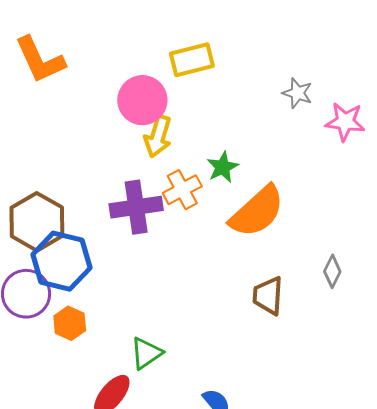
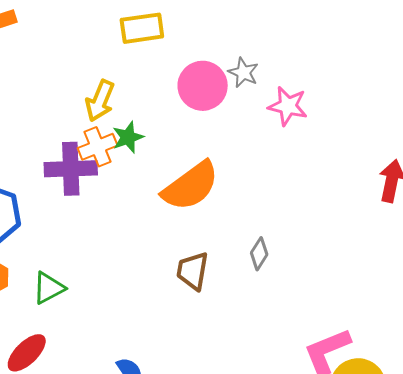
pink circle: (142, 100) -> (203, 86), moved
green star: (223, 167) -> (128, 137), moved
orange cross: (182, 190) -> (98, 147), moved
green triangle: (146, 353) -> (49, 288), moved

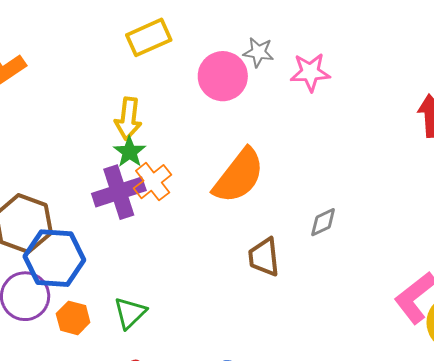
green star: (128, 137) -> (130, 152), moved
orange cross: (98, 147) -> (153, 182), moved
gray diamond: (259, 254) -> (323, 222), turned 48

